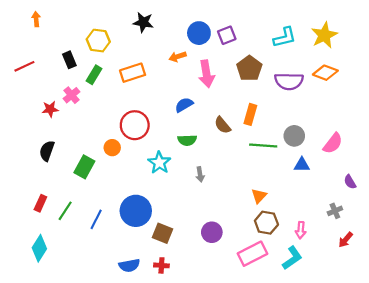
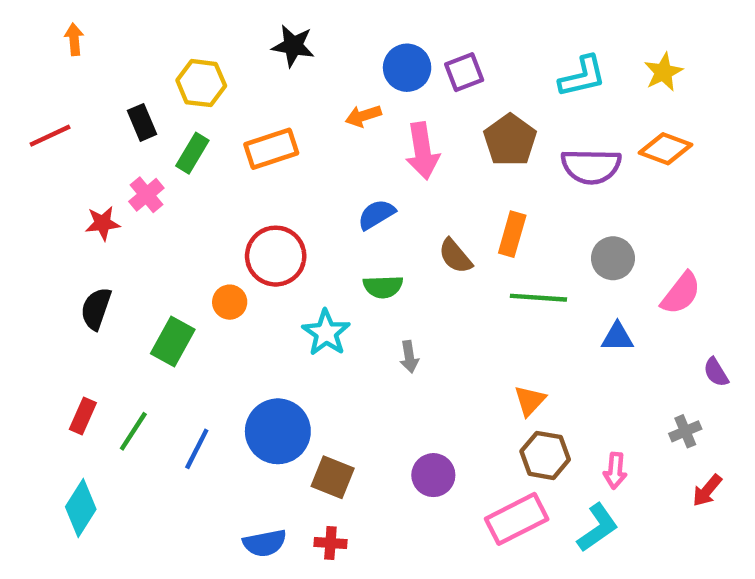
yellow star: (324, 35) -> (663, 72), size x0.7
gray circle: (294, 136) -> (613, 258), moved

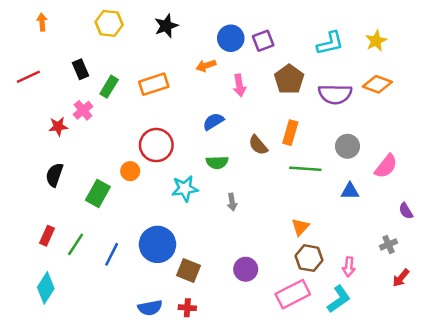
black star: (293, 46) -> (166, 26), turned -30
yellow hexagon: (201, 83) -> (109, 23), moved
pink arrow: (422, 151) -> (239, 85), size x0.7
cyan star: (326, 333) -> (185, 189), turned 30

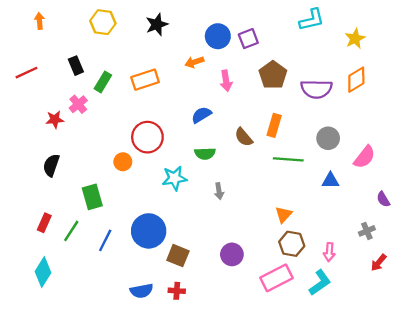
cyan L-shape: (330, 43) -> (312, 20), moved
orange diamond: (377, 84) -> (356, 80), turned -52
green rectangle: (98, 193) -> (92, 197), moved, turned -45

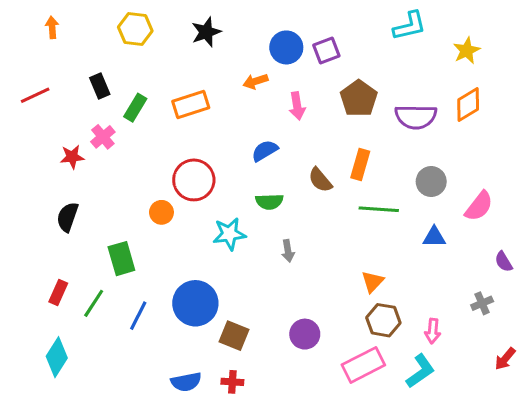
red arrow: (379, 263) -> (505, 359), moved

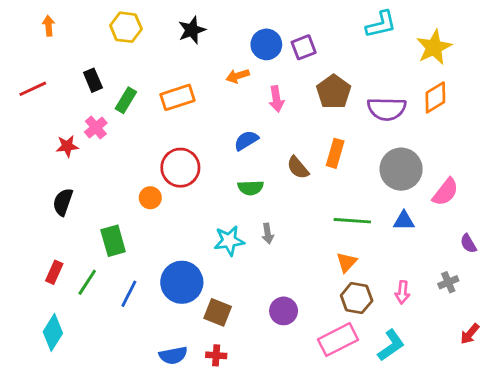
yellow star: (467, 51) -> (434, 47), size x1.4
gray circle: (431, 182) -> (401, 169), size x1.5
green line: (379, 209) -> (352, 221), moved
cyan star: (229, 234) -> (229, 241), moved
pink arrow: (433, 331) -> (402, 292), moved

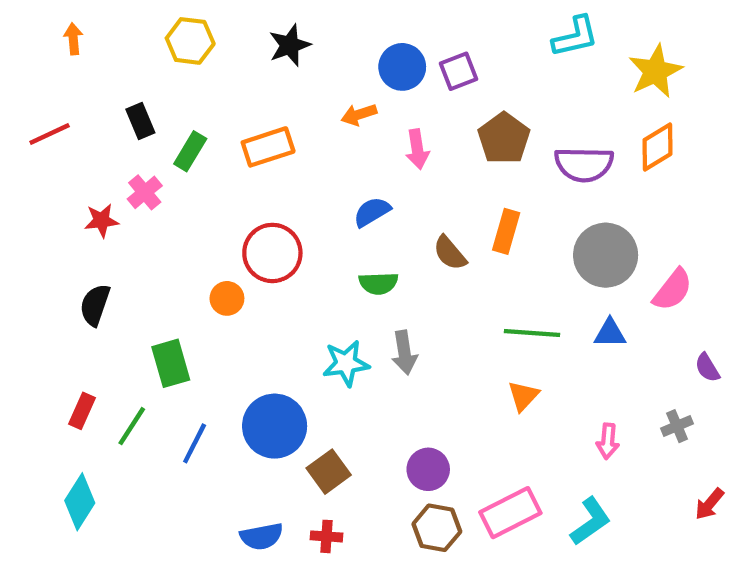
gray arrow: (268, 234) -> (404, 353), size x1.4
brown hexagon: (357, 298) -> (437, 528), moved
brown square: (218, 312) -> (329, 472), turned 32

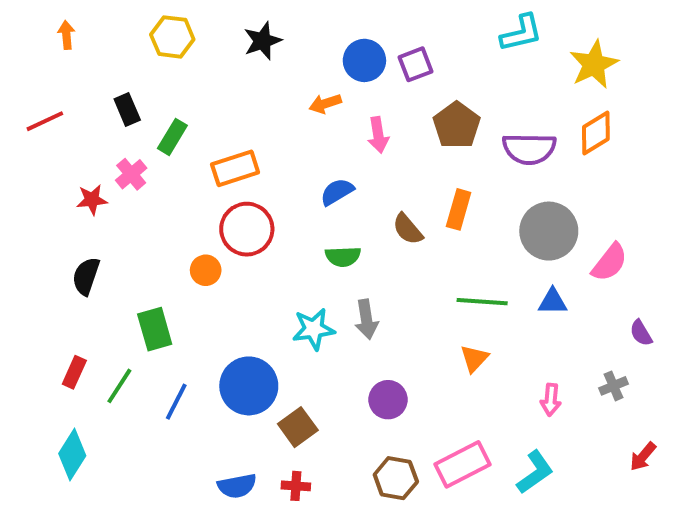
orange rectangle: (268, 147) -> (235, 168), moved
purple circle: (428, 469) -> (388, 400), moved

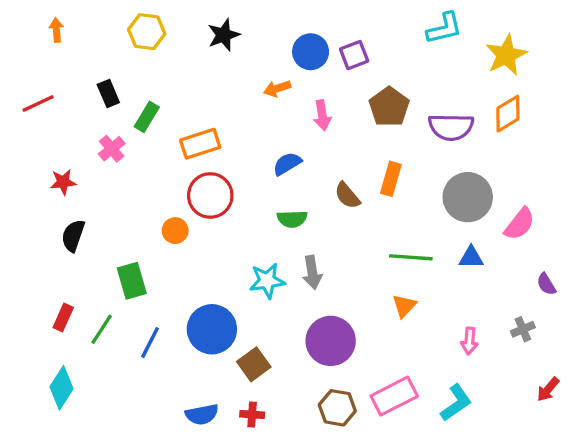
red star: (92, 200) -> (63, 182), moved
purple circle: (388, 400) -> (331, 341), size x1.5

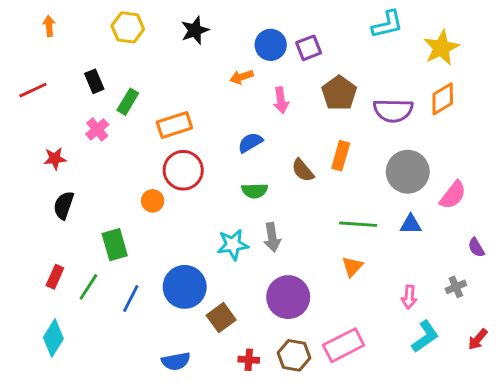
cyan L-shape: (456, 403) -> (425, 336), moved
red cross: (252, 414) -> (249, 360), moved

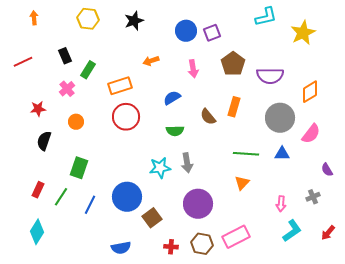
orange arrow: (242, 77) -> (151, 61), moved
orange diamond: (443, 99) -> (310, 92), moved
orange circle: (153, 201) -> (76, 122), moved
green rectangle: (115, 245) -> (79, 168), turned 35

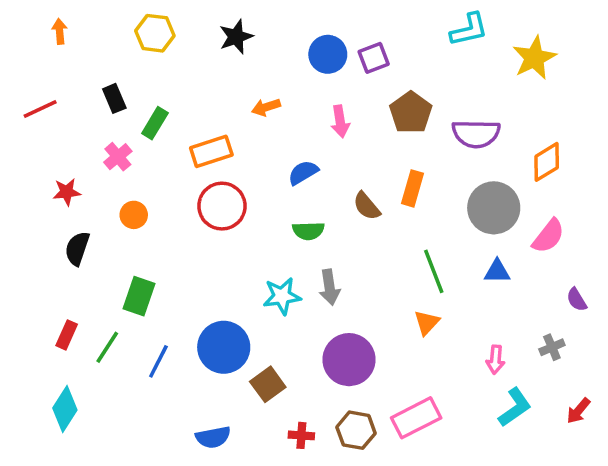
green line: (246, 154) -> (434, 271), turned 65

